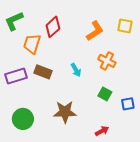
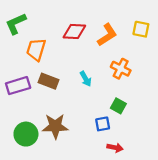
red diamond: (53, 27) -> (74, 31), moved, turned 45
blue square: (128, 104) -> (103, 124), moved
brown star: (65, 112) -> (55, 126), moved
red arrow: (102, 131) -> (115, 148), turned 40

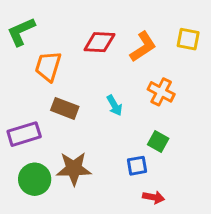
purple rectangle: (18, 86) -> (24, 134), moved

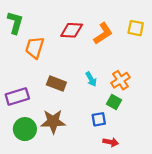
green L-shape: (21, 32) -> (15, 23), turned 130
orange cross: (161, 92) -> (120, 80), moved, turned 30
cyan arrow: (114, 105) -> (91, 79), moved
brown rectangle: (65, 108) -> (56, 83), moved

